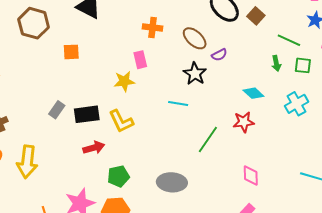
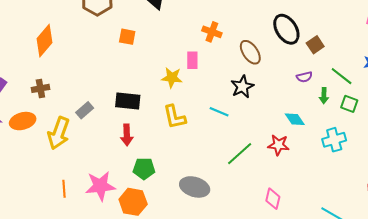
purple semicircle: (219, 55) -> (304, 77), moved
gray rectangle: (57, 110) -> (85, 110), moved
yellow L-shape: (121, 121) -> (174, 117), moved
red arrow: (94, 148) -> (127, 135), turned 90

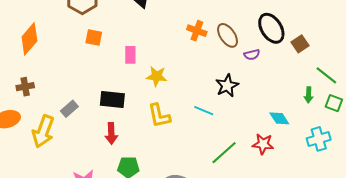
orange square: (127, 37) -> (94, 38), moved
brown ellipse: (250, 52) -> (228, 35), moved
pink rectangle: (192, 60) -> (130, 55), moved
purple semicircle: (304, 77) -> (252, 55), moved

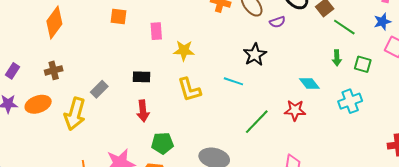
green line: (326, 75) -> (344, 27), moved
black rectangle: (112, 99) -> (141, 77), size x0.7

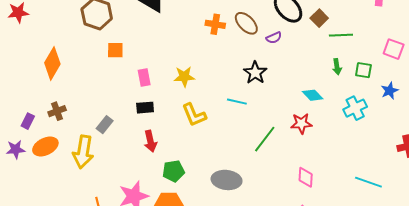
blue star: (382, 22) -> (390, 91), moved
green line: (344, 27) -> (341, 35), turned -30
pink rectangle: (156, 31) -> (144, 78), moved
purple rectangle: (13, 71) -> (28, 121), moved

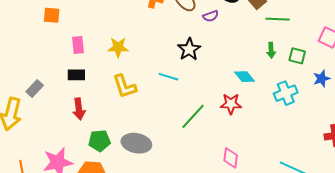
gray ellipse: (227, 180) -> (136, 143), moved

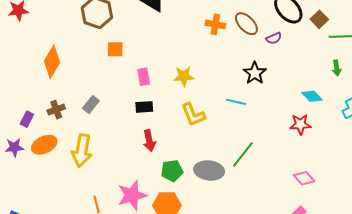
gray rectangle: (35, 89) -> (91, 105), moved
green line: (193, 116) -> (243, 154), moved
pink diamond: (231, 158) -> (304, 178), turned -45

